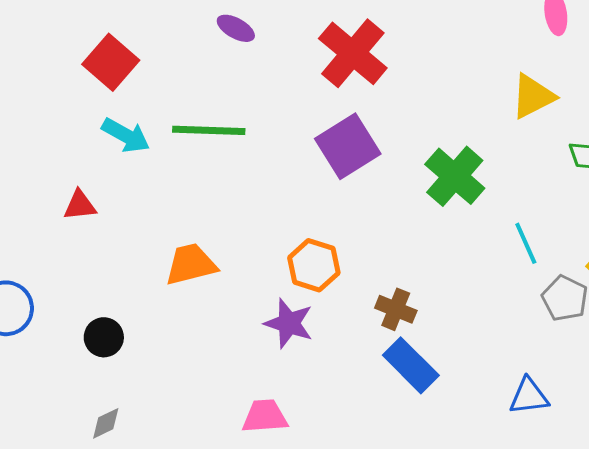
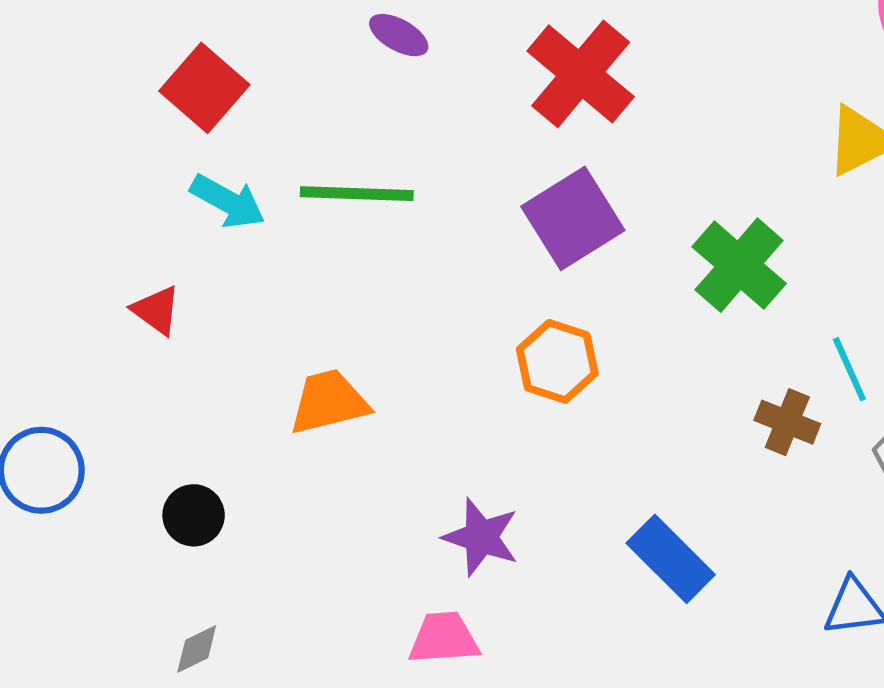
red triangle: (80, 205) -> (156, 310), turned 42
orange hexagon: (314, 265) -> (557, 361), moved
brown cross: (396, 309) -> (787, 422), moved
purple star: (289, 323) -> (481, 537), moved

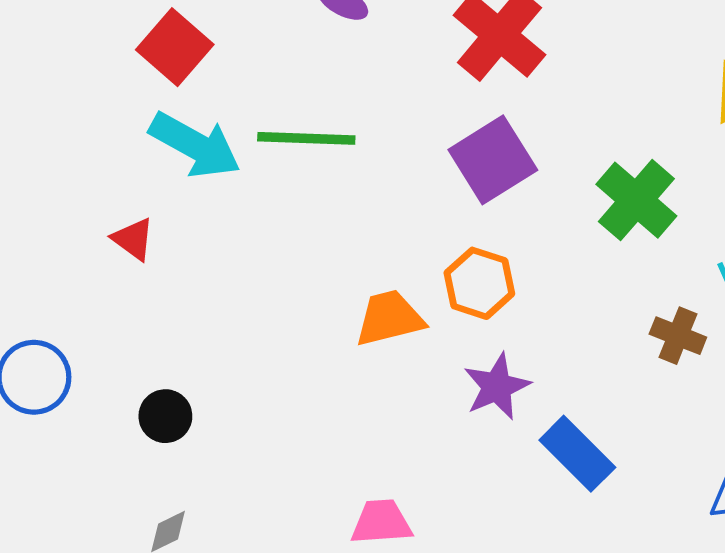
cyan arrow: (228, 201) -> (195, 145), size x1.4
orange trapezoid: (329, 402) -> (389, 318), moved
purple star: (481, 537) -> (497, 387), moved, turned 30

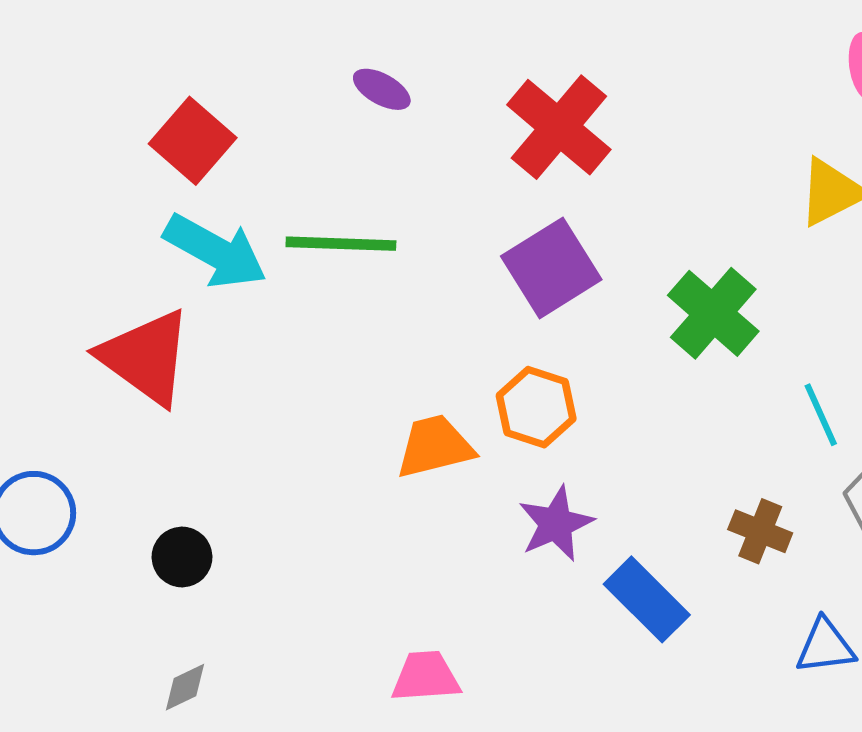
red triangle: (133, 239) -> (146, 357), size x2.0
brown cross: (678, 336) -> (760, 531), moved

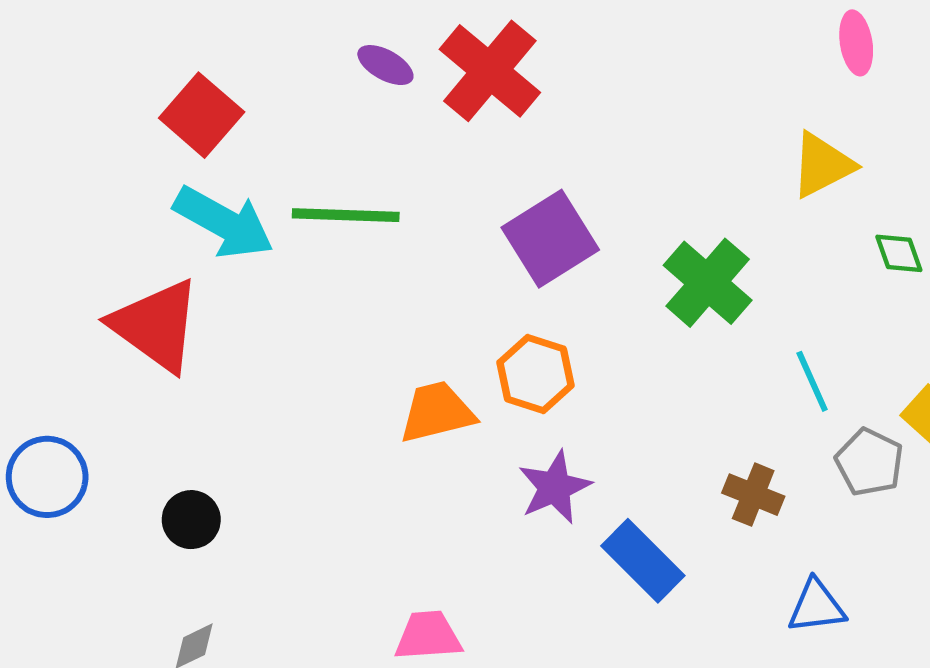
red cross: (559, 127) -> (490, 71), moved

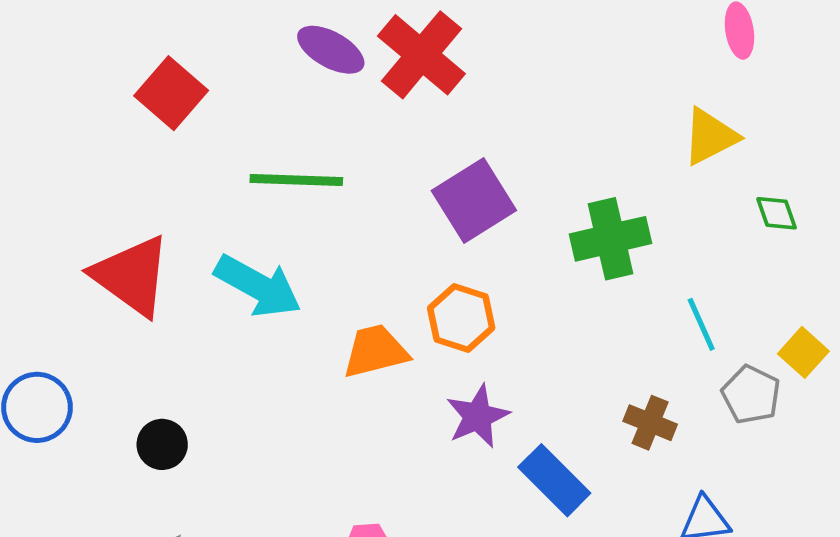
purple ellipse: (385, 65) -> (331, 50), size x1.4
cyan arrow: (224, 222) -> (258, 286), moved
green cross: (708, 283) -> (610, 239), turned 36

